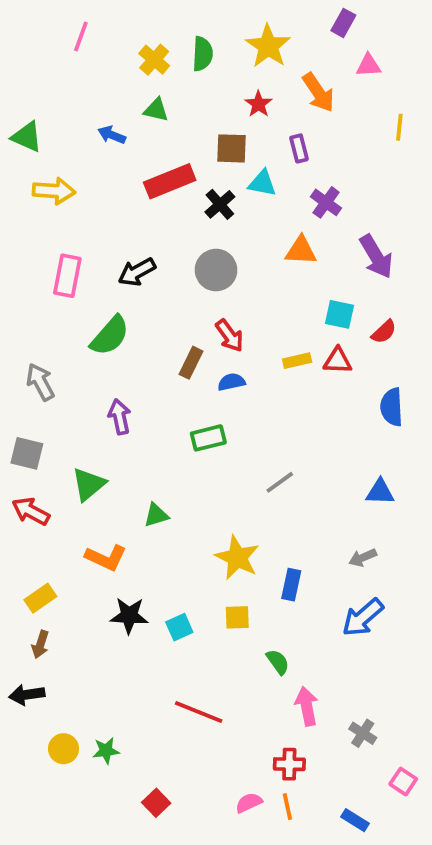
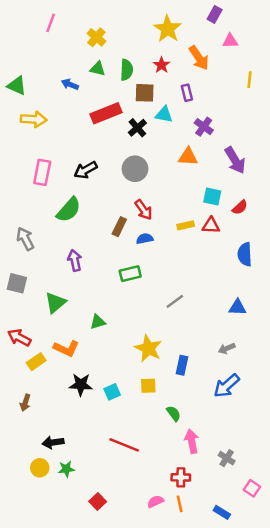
green semicircle: (202, 54) -> (127, 70), moved
red arrow: (31, 511) -> (19, 338), moved
yellow rectangle: (40, 598) -> (36, 362), moved
black arrow: (27, 695) -> (53, 442), moved

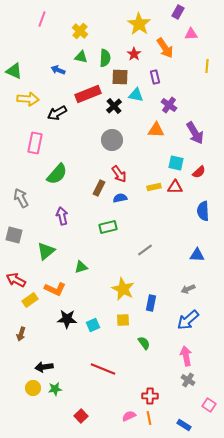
black arrow: (86, 170) -> (57, 113), moved
pink arrow: (192, 441) -> (186, 356), moved

